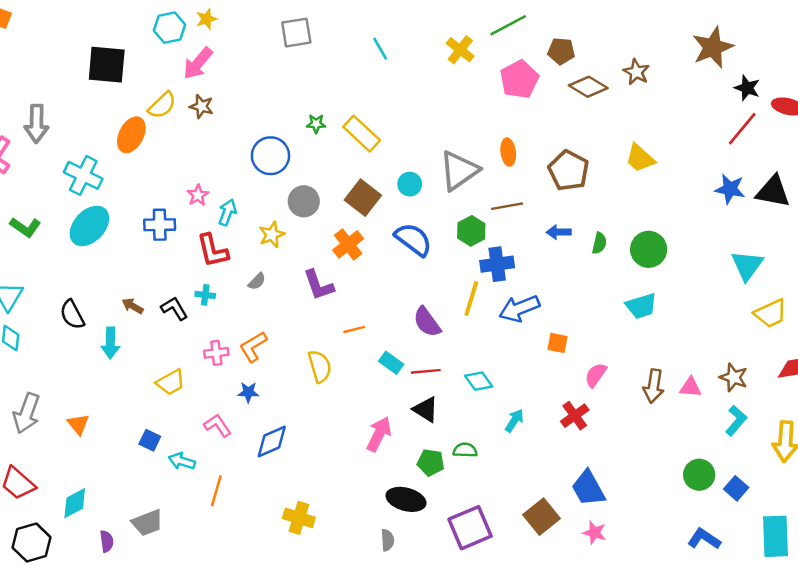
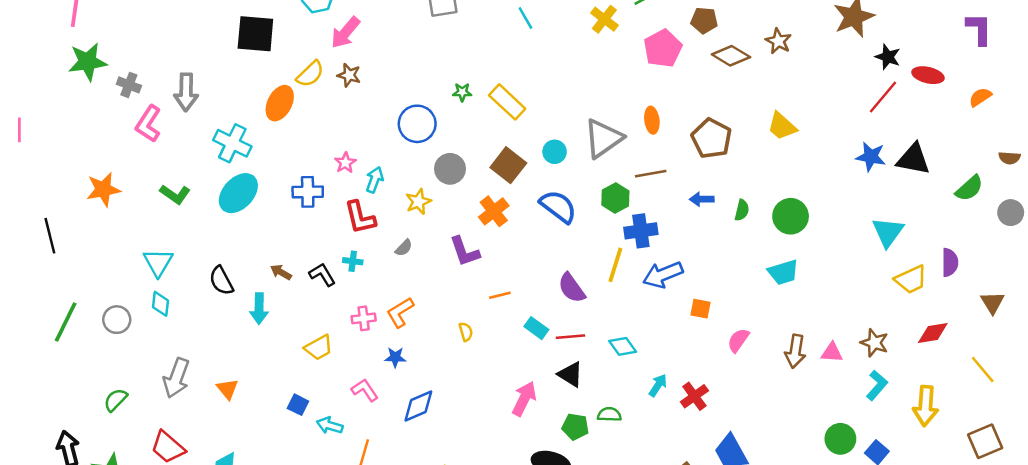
yellow semicircle: (320, 366) -> (466, 332), size x0.6
red cross: (575, 416) -> (694, 396), moved

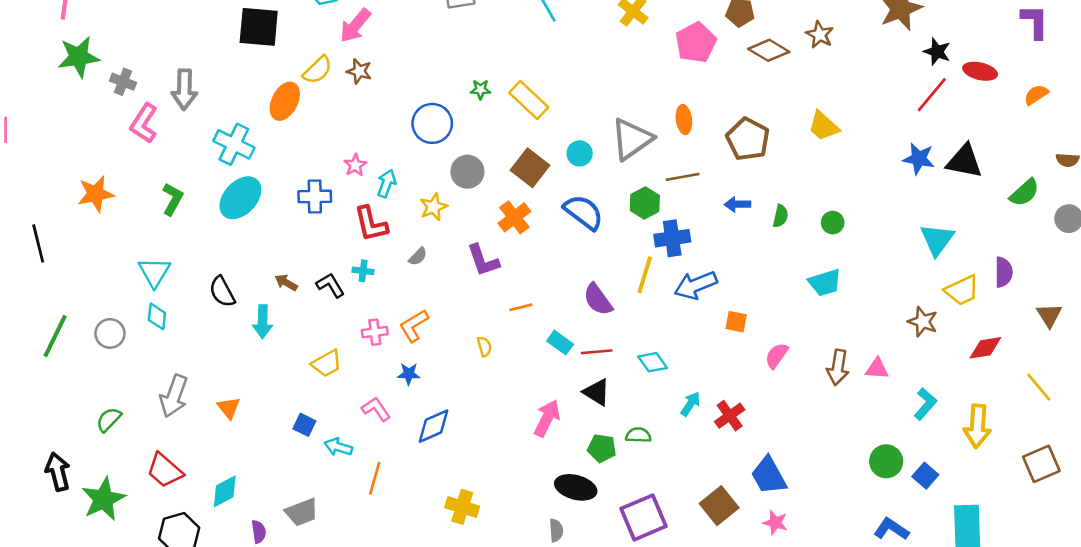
green L-shape: (175, 194) -> (173, 199), turned -96
green circle: (791, 216) -> (833, 223), size x0.6
brown star: (874, 343) -> (923, 322), moved

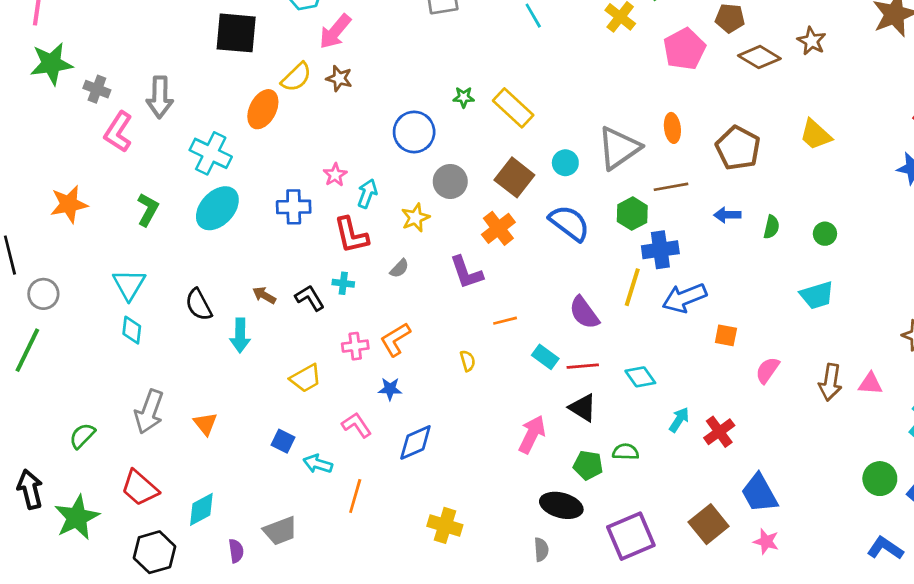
gray circle: (110, 333) -> (43, 294), moved

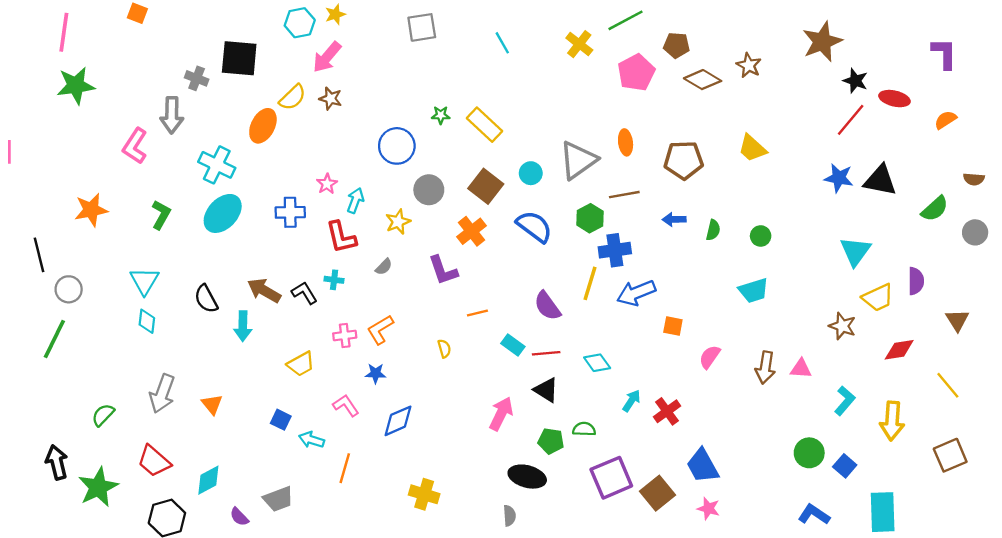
gray cross: (97, 89) -> (197, 78), moved
brown pentagon: (738, 148) -> (684, 160), turned -30
brown arrow: (264, 295) -> (264, 290), size x1.6
purple square: (631, 536) -> (611, 478), moved
purple semicircle: (236, 551) -> (239, 517), turned 144

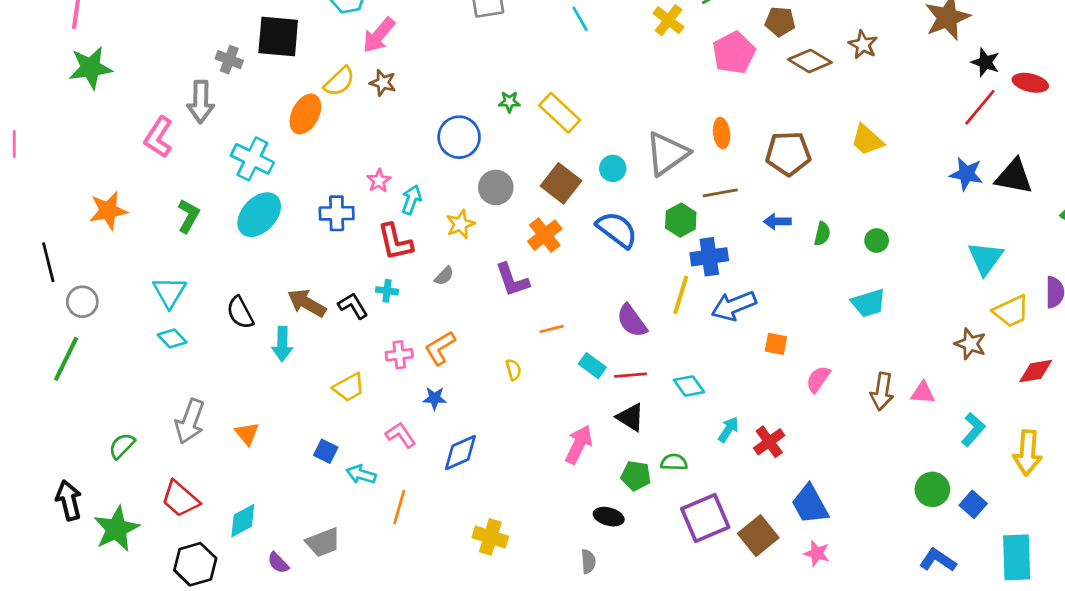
cyan diamond: (147, 321) -> (172, 338), turned -50
black ellipse: (527, 477) -> (609, 517), size x0.7

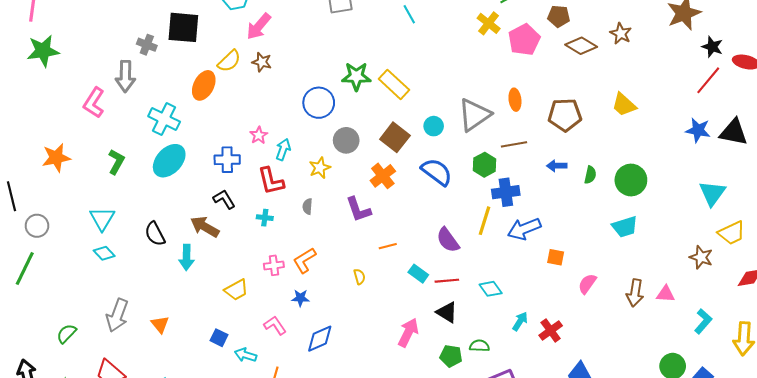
yellow cross: (669, 20) -> (489, 23), moved
green star: (509, 102) -> (356, 76), size x1.8
green circle: (877, 241) -> (631, 180), size x1.8
gray semicircle: (444, 276) -> (308, 206), turned 140
black L-shape: (353, 306) -> (224, 199), moved

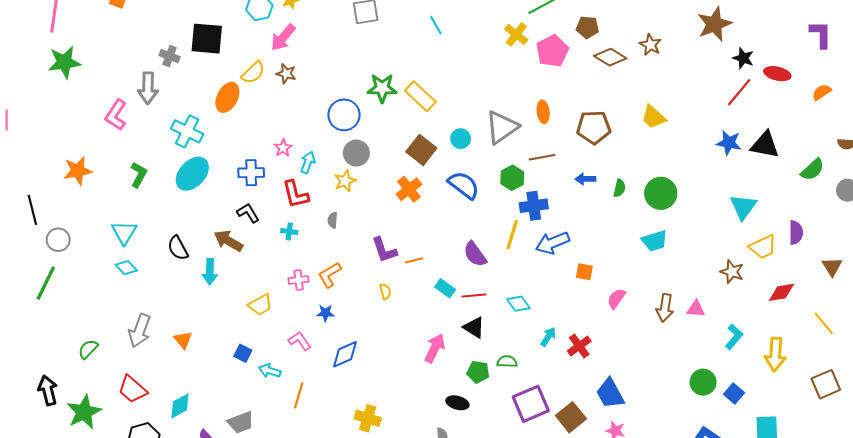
gray circle: (346, 140) -> (356, 153), moved
purple L-shape: (358, 209) -> (384, 250), moved

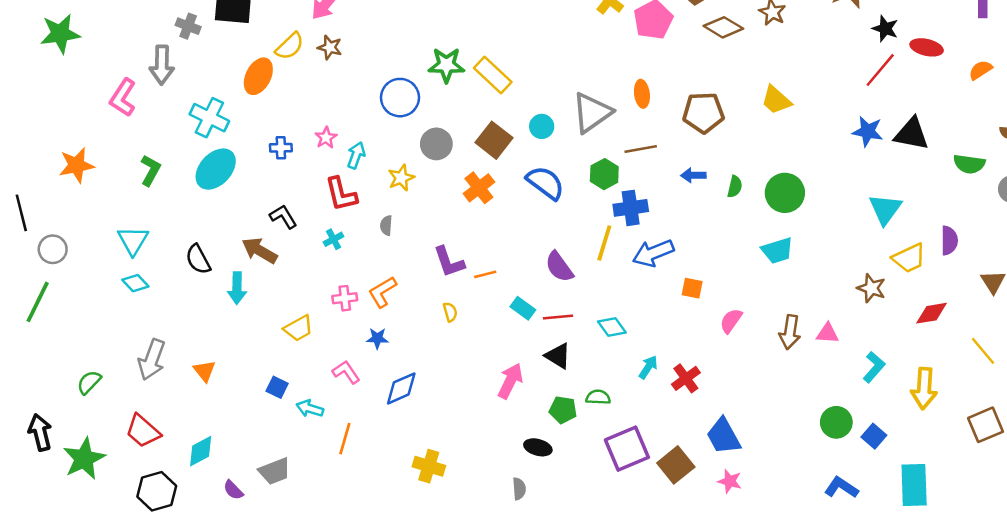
gray circle: (356, 153) -> (436, 144), moved
green semicircle: (812, 170) -> (969, 164), turned 50
blue cross: (251, 173) -> (281, 148), moved, size x0.7
cyan cross: (289, 231) -> (334, 239), turned -35

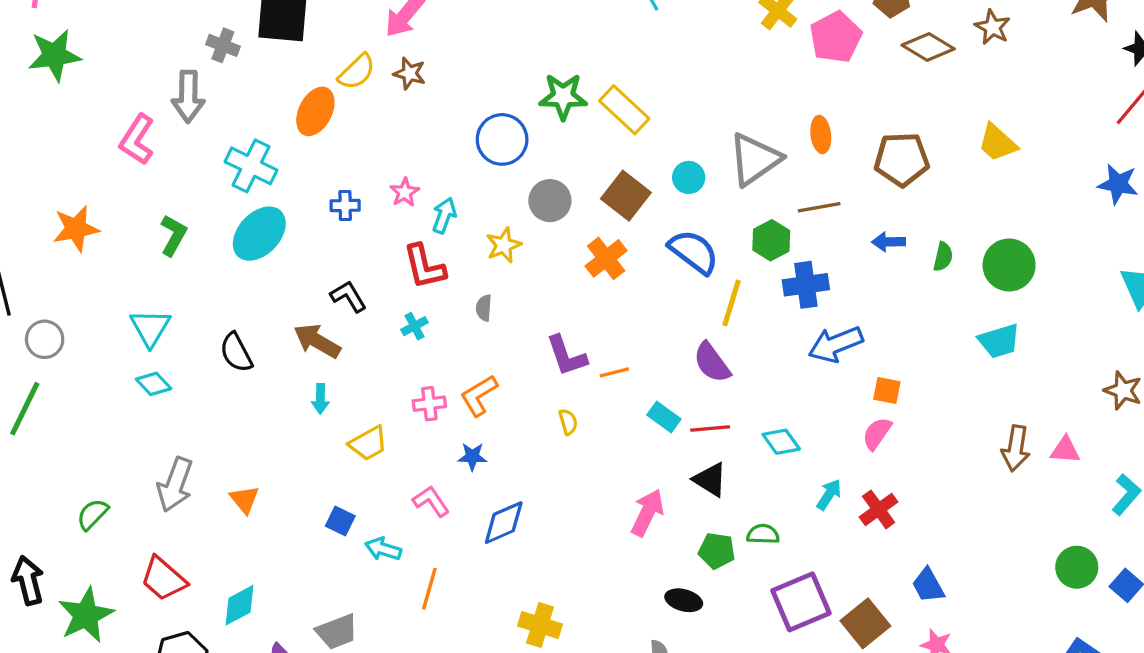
yellow line: (604, 243) -> (732, 303), moved
cyan arrow: (237, 288) -> (320, 399), moved, size x0.7
pink semicircle: (731, 321) -> (877, 433), moved
blue trapezoid: (723, 436) -> (928, 585), size x0.7

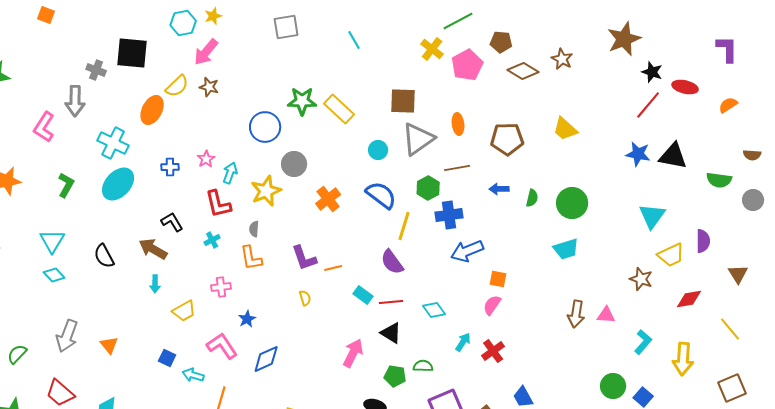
brown square: (626, 196) -> (403, 101), moved, turned -36
yellow star: (504, 245) -> (266, 191), size x1.4
orange L-shape: (479, 395) -> (251, 258), moved, turned -68
blue star: (472, 457) -> (247, 319), turned -30
pink L-shape: (431, 501) -> (222, 346), size x1.4

